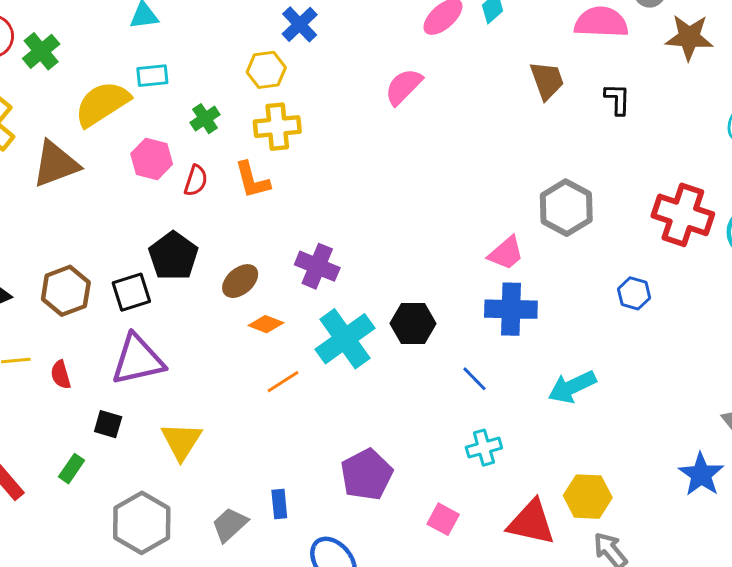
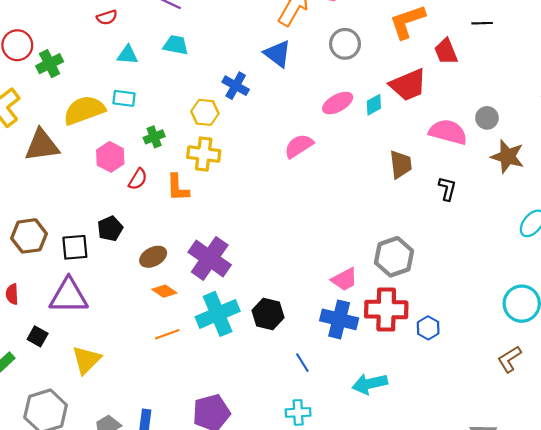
blue cross: (300, 24) -> (236, 86), turned -30
red cross: (683, 215) -> (386, 309), moved, turned -30
black pentagon: (173, 256) -> (110, 229), size x0.7
purple cross: (317, 266) -> (210, 258), size x1.4

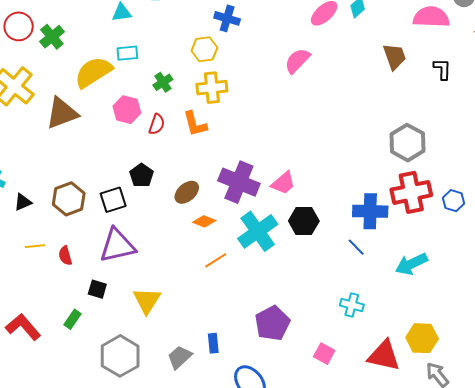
pink trapezoid: (344, 279) -> (283, 183), moved
blue line: (302, 363) -> (356, 247), moved
cyan cross: (298, 412) -> (352, 305), turned 30

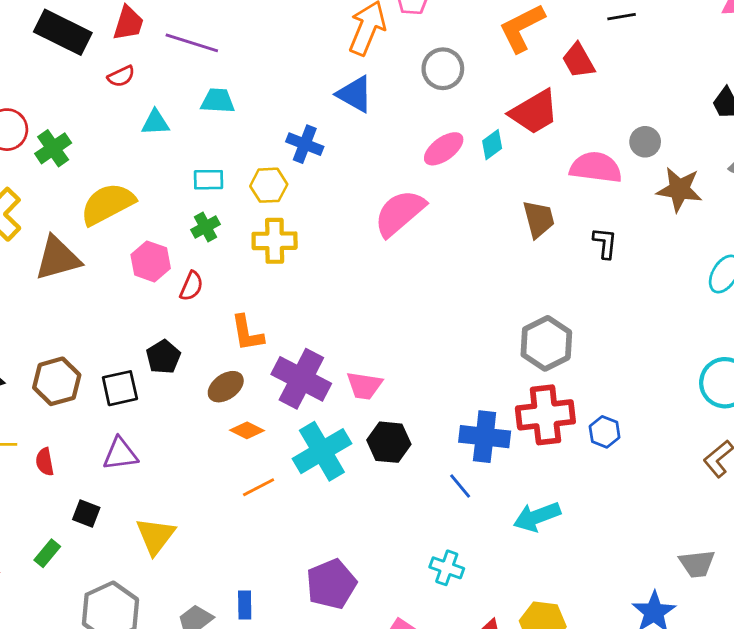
cyan rectangle: (127, 53) -> (208, 180), moved
pink semicircle: (297, 61) -> (400, 213), size x1.4
orange L-shape: (195, 124) -> (247, 333), moved
pink trapezoid: (283, 183) -> (364, 386), turned 44
purple triangle: (117, 246) -> (120, 454), size x0.7

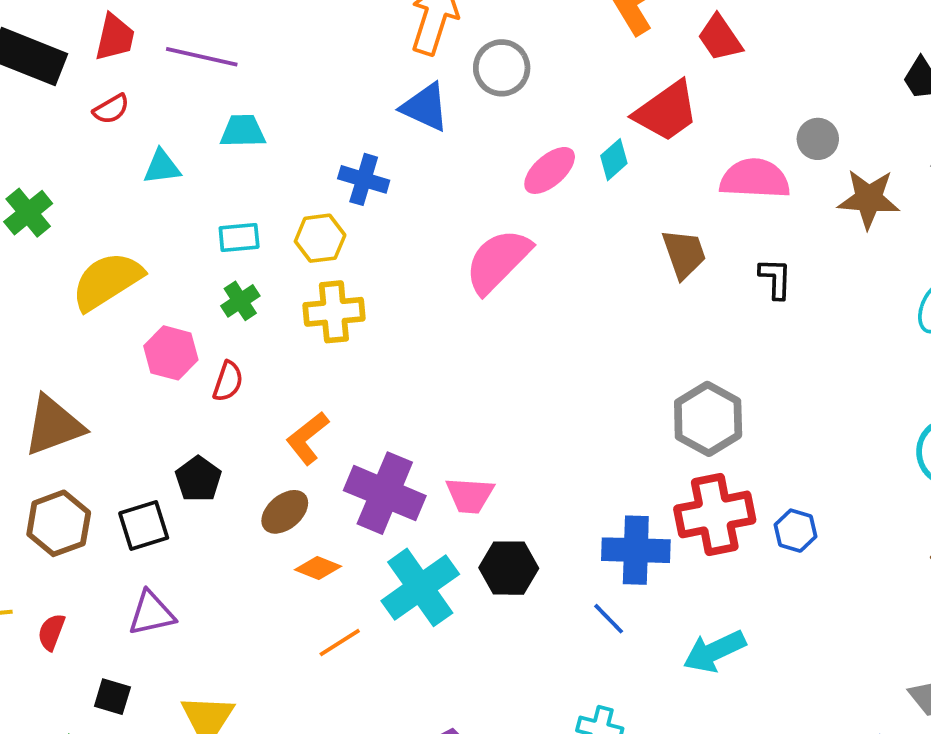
gray circle: (443, 69) -> (502, 68), moved
brown triangle: (58, 258) -> (54, 426), moved
orange L-shape: (247, 333) -> (307, 438), turned 66
red semicircle: (45, 462) -> (51, 632), turned 36

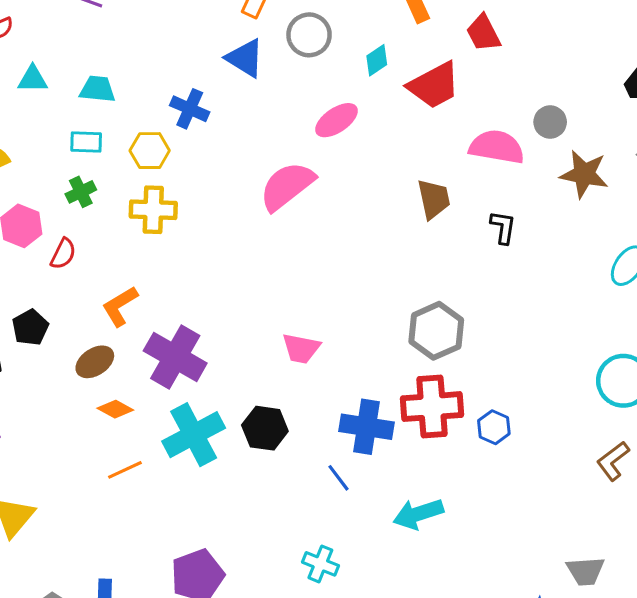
cyan trapezoid: (243, 131) -> (98, 89), moved
cyan diamond: (614, 160) -> (377, 60), moved
pink trapezoid: (470, 495) -> (301, 348), moved

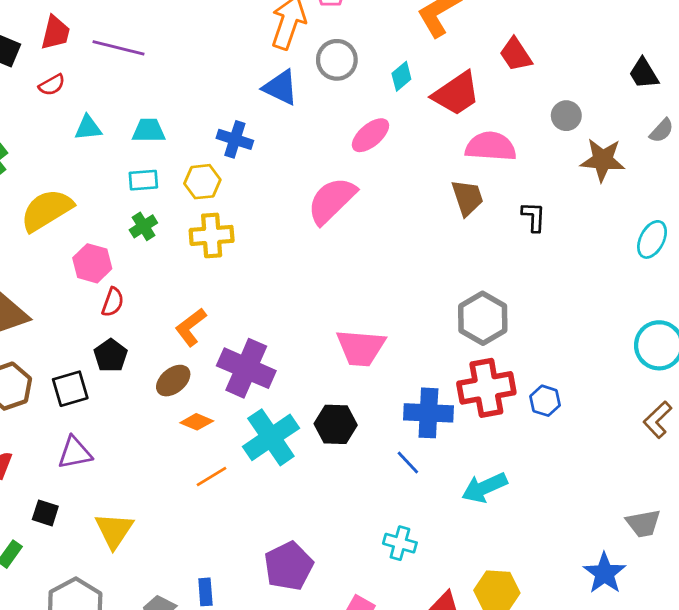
red trapezoid: (483, 33) -> (516, 54), moved
pink semicircle: (497, 147) -> (491, 146), moved
red semicircle: (63, 254) -> (113, 302), moved
pink trapezoid: (301, 348) -> (361, 348), size x1.4

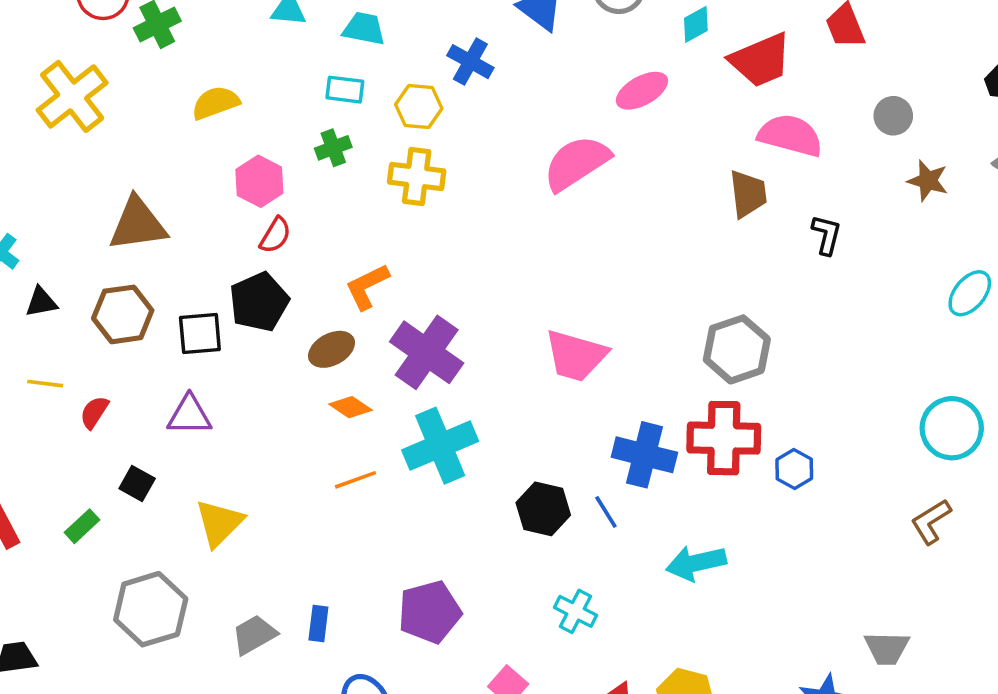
brown star: (603, 160) -> (928, 181), size x0.7
yellow semicircle: (47, 210) -> (216, 103), size x0.7
black pentagon: (111, 356) -> (259, 302), size x1.4
black hexagon: (336, 424) -> (543, 509), moved

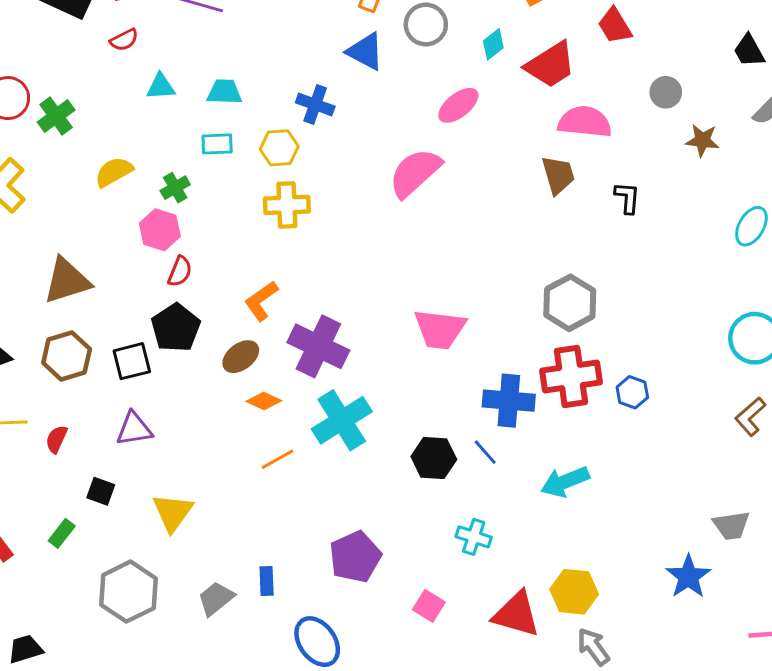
green cross: (333, 148) -> (175, 188), moved

